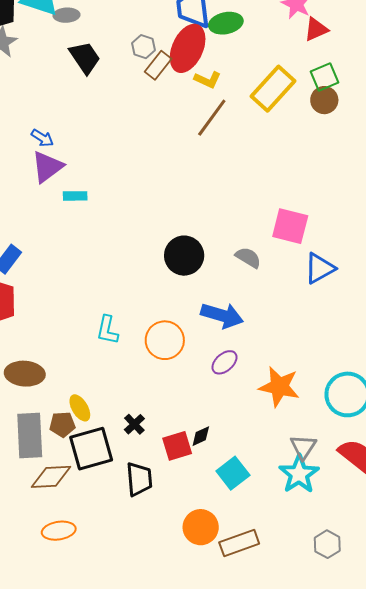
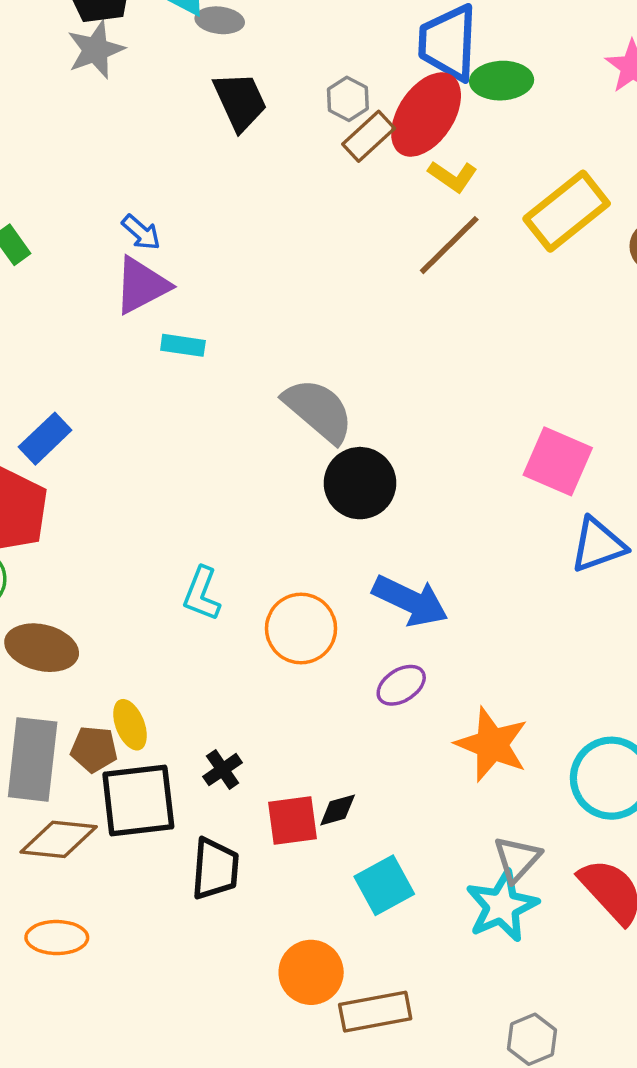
gray semicircle: (248, 258) -> (318, 410), moved, size x1.6

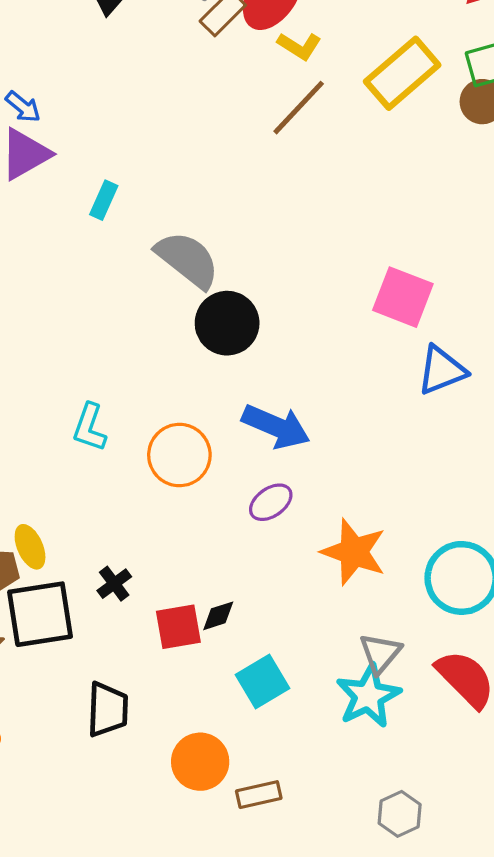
cyan rectangle: (183, 345) -> (104, 200), moved, turned -72
black trapezoid: (215, 869) -> (108, 709), moved
brown rectangle: (375, 1012) -> (259, 795), size x0.7

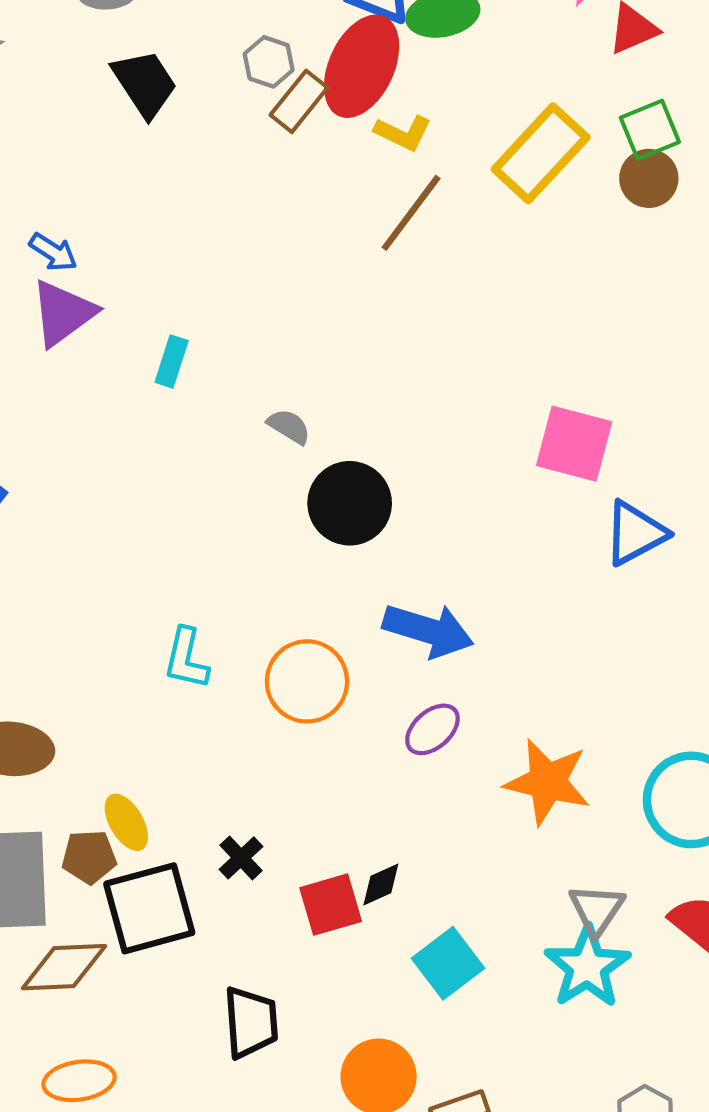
gray semicircle: (187, 260) -> (289, 426), size x0.5

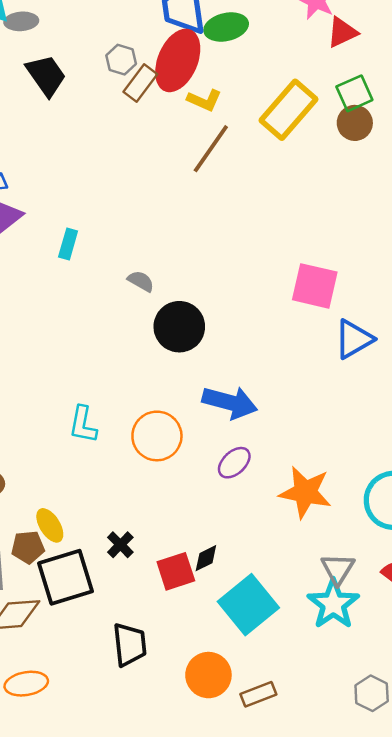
cyan square: (448, 963) -> (248, 605), size x1.4

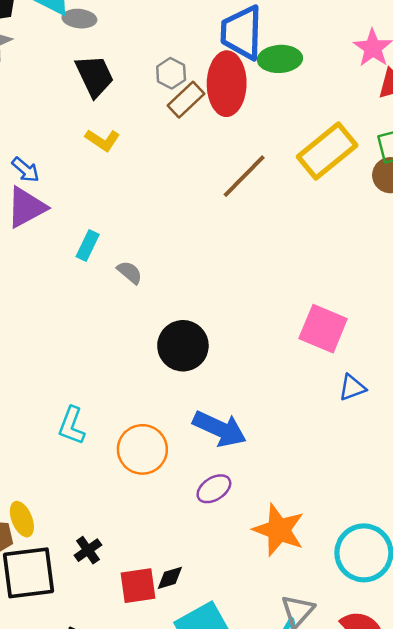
red ellipse: (178, 60) -> (227, 84), turned -32
yellow L-shape: (204, 100) -> (103, 140), moved
gray semicircle: (141, 281) -> (130, 272), moved
blue triangle: (354, 339) -> (352, 388), size x0.7

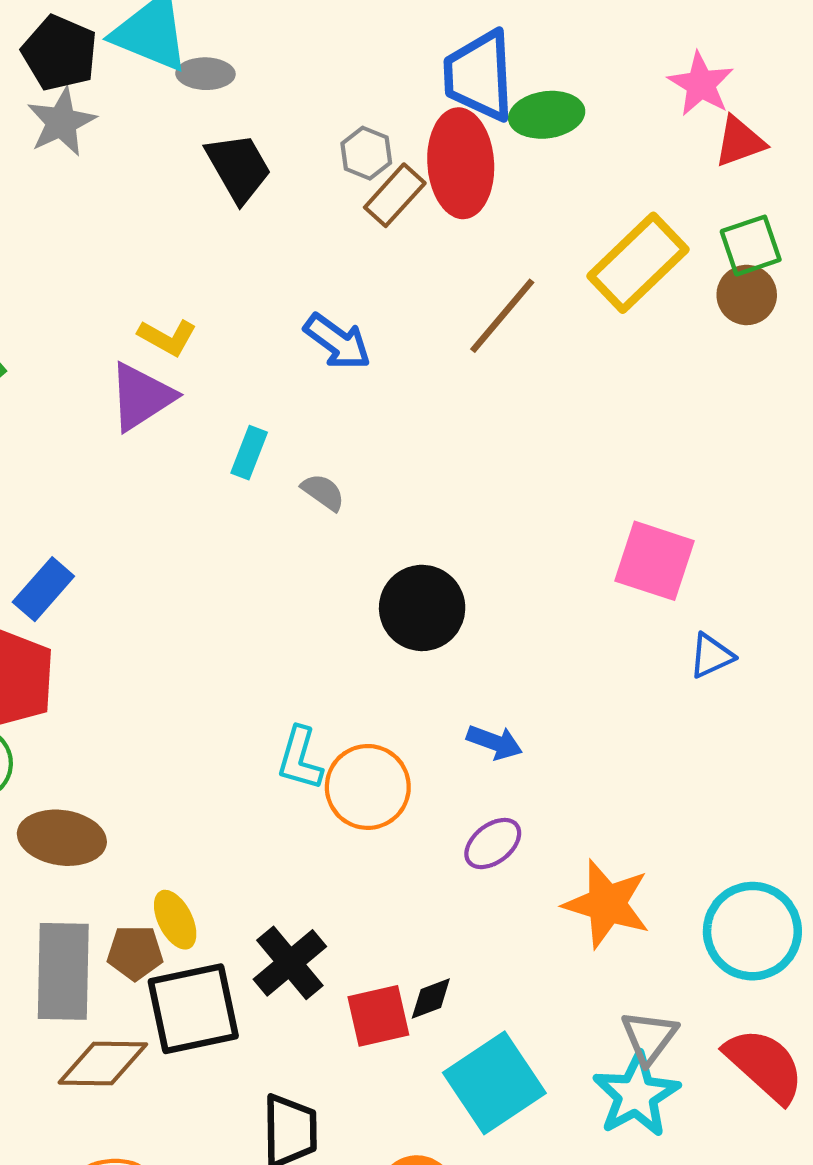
yellow L-shape: (103, 140) -> (167, 337), moved
blue arrow: (25, 170) -> (337, 342), moved, size x1.4
cyan L-shape: (72, 426) -> (300, 758), moved
blue arrow: (220, 429) -> (495, 742), size x0.6
black cross: (88, 550) -> (290, 963), size x1.6

